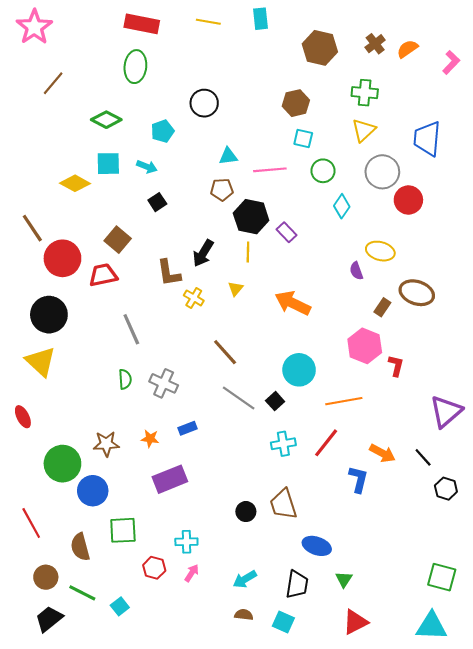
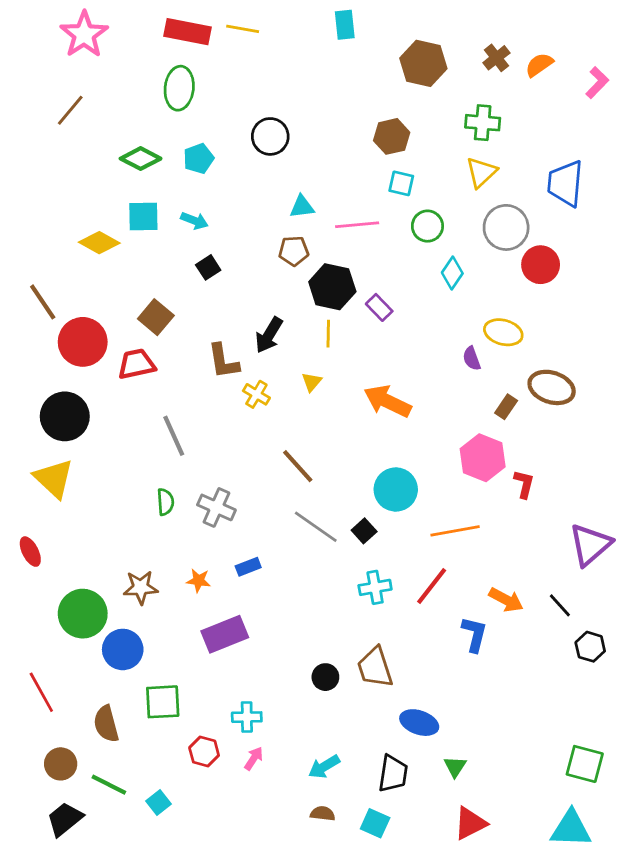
yellow line: (208, 22) -> (243, 29), moved
pink star: (34, 27) -> (84, 34), moved
cyan pentagon: (163, 131) -> (199, 159), moved

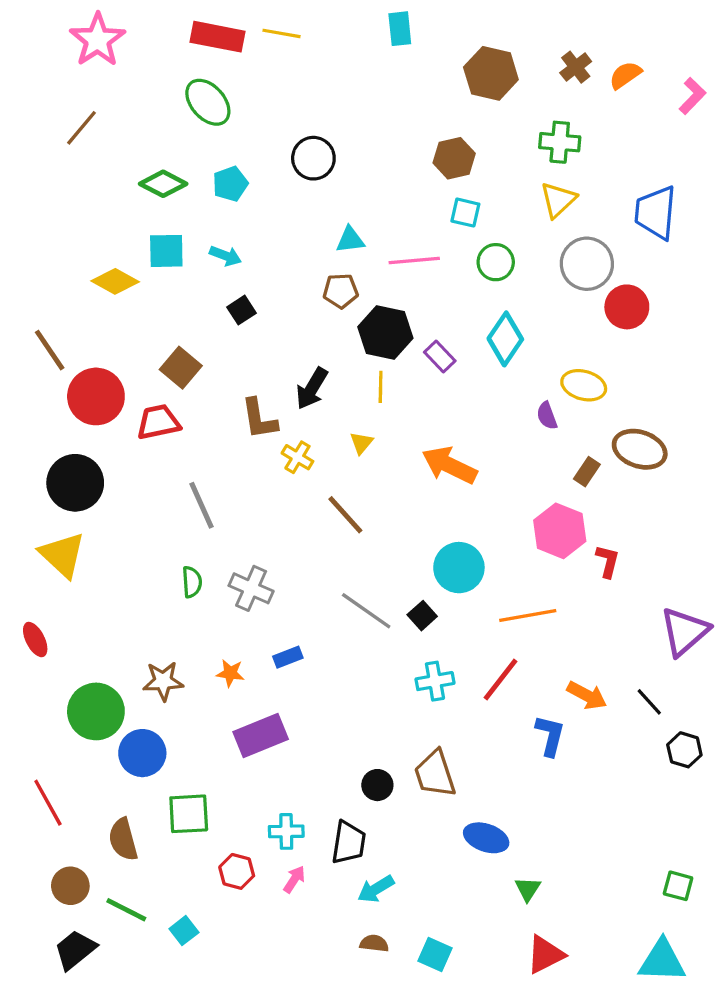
green ellipse: (179, 88) -> (208, 102), turned -48
cyan diamond: (452, 273) -> (505, 339), moved, size x1.4
brown line: (298, 466) -> (345, 515), moved
green square: (585, 764) -> (678, 886), size x0.7
black trapezoid: (393, 774) -> (349, 843), moved

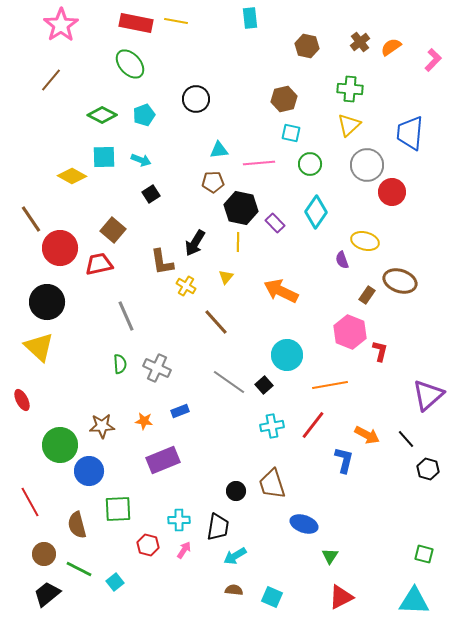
brown hexagon: (491, 73) -> (307, 46), size x0.7

